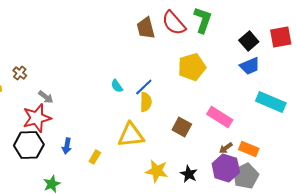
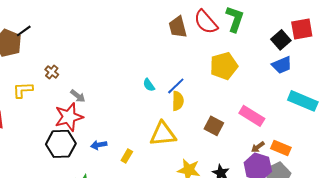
red square: (281, 37) -> (302, 29), moved
blue arrow: (67, 146) -> (99, 145), turned 70

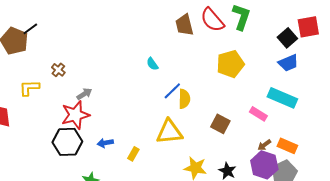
cyan semicircle: (149, 85) -> (152, 64), moved
blue line: (176, 86) -> (172, 91), moved
gray arrow: (78, 96) -> (84, 94), turned -70
cyan rectangle: (303, 101) -> (282, 98), moved
pink rectangle: (252, 116) -> (258, 114), size x0.7

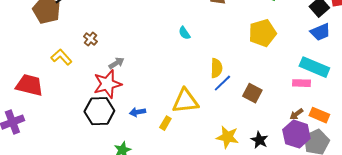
yellow L-shape: (29, 88) -> (61, 57), turned 50
blue line: (172, 91) -> (222, 83), moved
pink rectangle: (258, 114) -> (301, 83), moved, turned -30
yellow triangle: (169, 132) -> (185, 101), moved

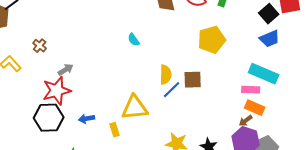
brown square: (252, 93) -> (193, 80), moved, turned -30
orange rectangle: (319, 115) -> (255, 108), moved
yellow rectangle: (165, 123) -> (115, 130), turned -48

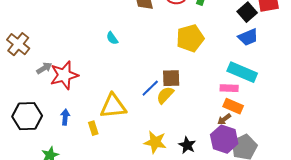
brown cross: (40, 46) -> (18, 44), size x1.6
yellow semicircle: (166, 75) -> (165, 95), moved, turned -138
red star: (57, 91) -> (64, 75), moved
blue arrow: (87, 119) -> (65, 117), turned 105

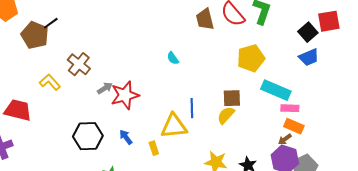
cyan rectangle: (242, 72) -> (276, 90), moved
blue line: (150, 88) -> (192, 108), moved, turned -48
blue arrow: (65, 117) -> (126, 137), turned -42

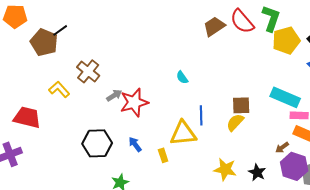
brown trapezoid: (205, 19) -> (214, 26), turned 70
cyan semicircle: (173, 58) -> (182, 77), moved
yellow pentagon: (251, 58) -> (286, 40), moved
brown arrow: (285, 139) -> (282, 147), moved

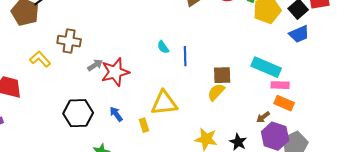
brown cross: (88, 71) -> (69, 41), turned -30
blue line: (201, 115) -> (185, 56), moved

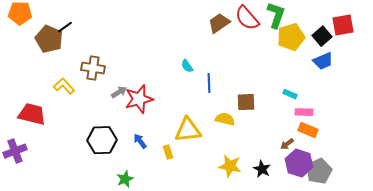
cyan semicircle: (163, 47) -> (187, 66), moved
cyan rectangle: (266, 67) -> (290, 94), size x0.5
yellow semicircle: (216, 92) -> (225, 119), moved, turned 60

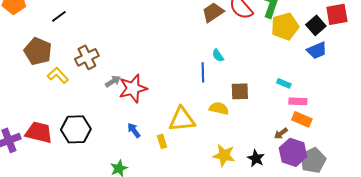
brown pentagon: (49, 39) -> (38, 51), moved
cyan semicircle: (187, 66) -> (218, 55), moved
brown cross: (93, 68) -> (87, 57), turned -35
red trapezoid: (32, 114) -> (39, 132), moved
black hexagon: (102, 140) -> (76, 129), moved

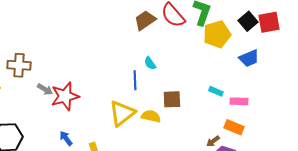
black square: (316, 25) -> (248, 21), moved
brown cross: (87, 57) -> (19, 65), turned 30
gray arrow: (113, 81) -> (45, 89), turned 63
pink rectangle: (298, 101) -> (239, 101), moved
yellow triangle: (182, 119) -> (122, 113), moved, turned -32

